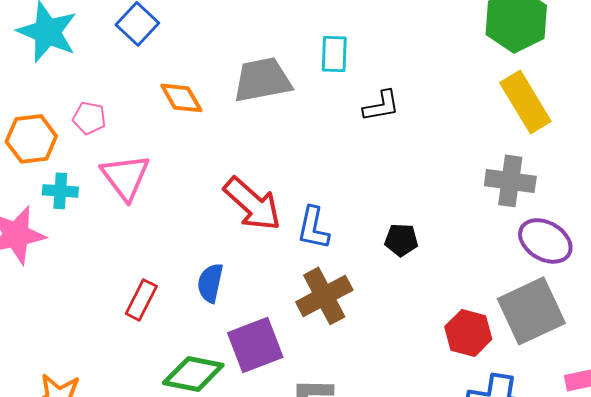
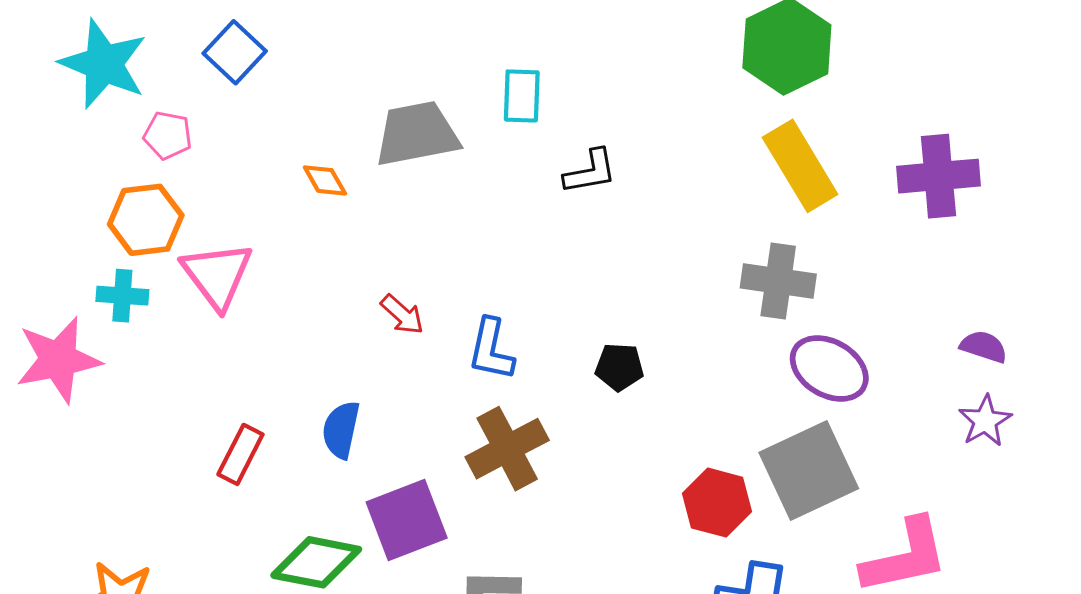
orange diamond: (181, 98) -> (325, 180), moved, size x0.7
pink pentagon: (89, 118) -> (168, 135), moved
orange hexagon: (31, 139) -> (146, 220), moved
red arrow: (252, 204) -> (402, 315), size x0.5

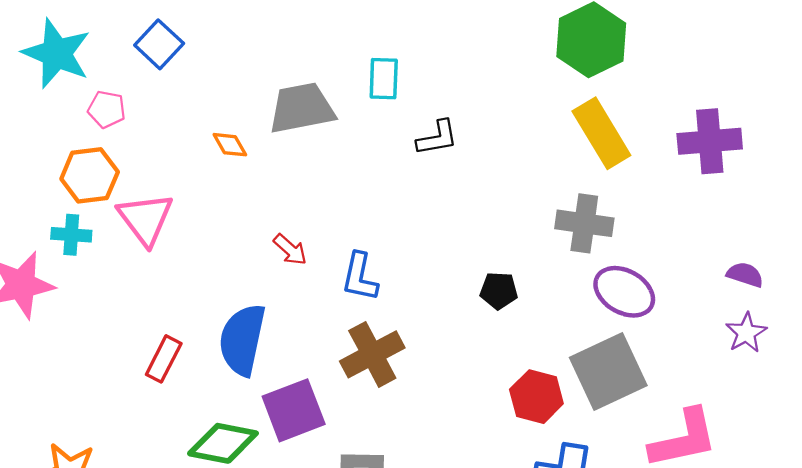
black pentagon: (619, 367) -> (499, 291), moved
blue semicircle: (341, 430) -> (242, 340), size x1.6

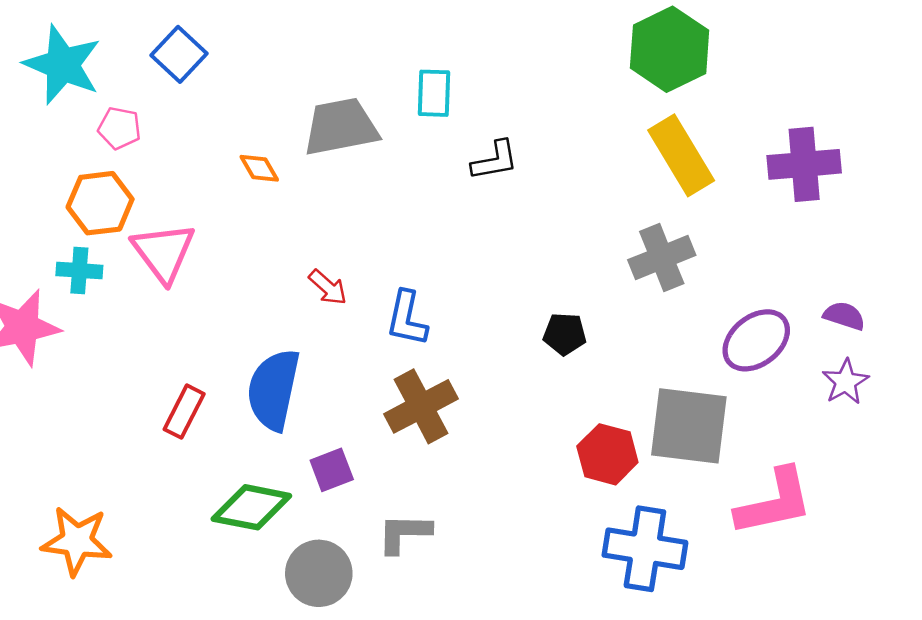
gray cross: (584, 223) -> (662, 258), turned -30
purple ellipse: (624, 292) -> (756, 340), moved, turned -68
gray square: (608, 372) -> (689, 426), turned 32
purple square: (294, 410) -> (332, 470), size x0.6

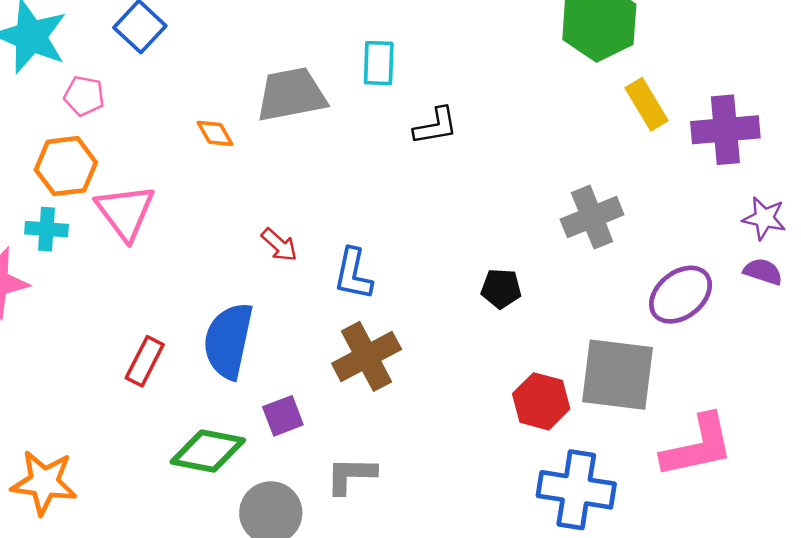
yellow rectangle: (681, 155) -> (647, 104), moved, size x0.7
purple star: (846, 382) -> (764, 218), moved, turned -30

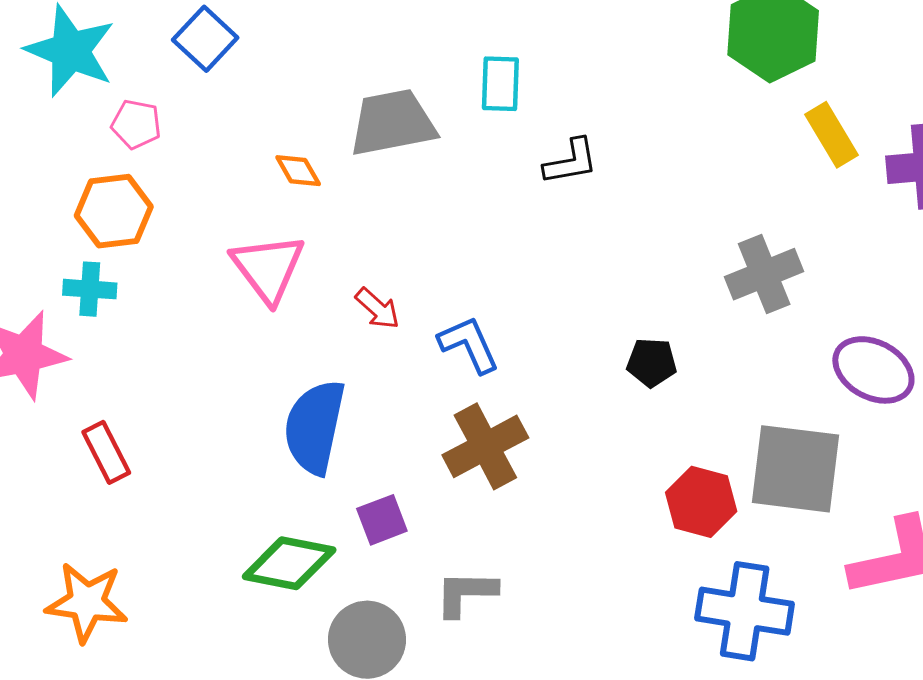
pink triangle: (125, 212) -> (268, 268), moved
blue L-shape: (353, 274) -> (469, 344), turned 144
purple ellipse: (681, 295) -> (873, 370), turned 66
red rectangle: (145, 361) -> (106, 452), moved, turned -54

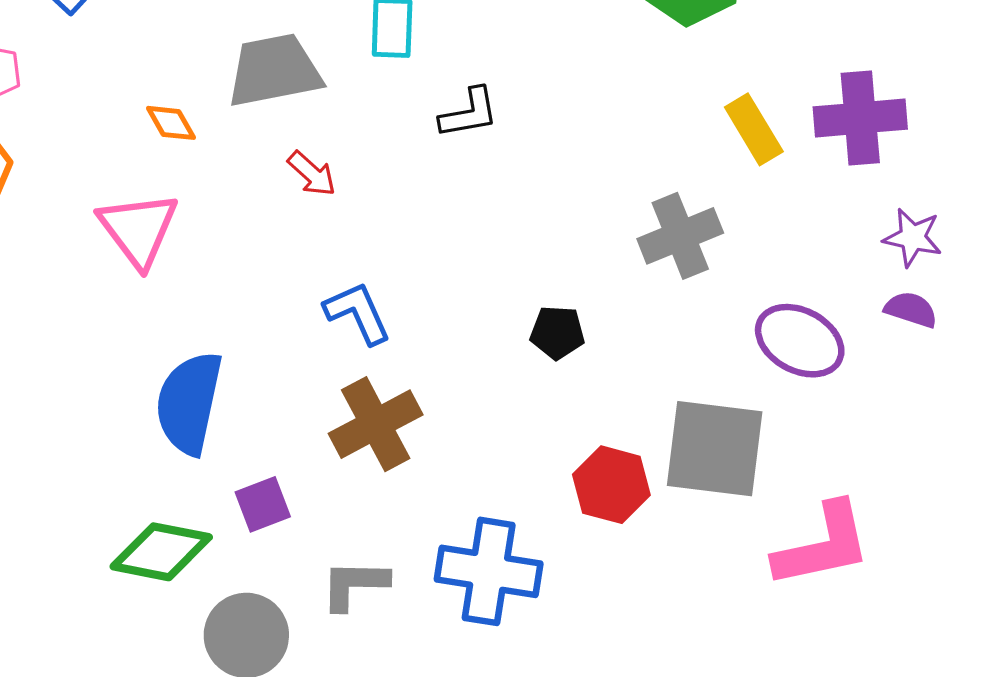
yellow rectangle: (832, 135) -> (754, 129), moved
red arrow: (377, 309) -> (312, 174), moved
blue cross: (745, 611) -> (489, 571), moved

